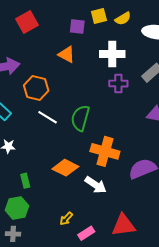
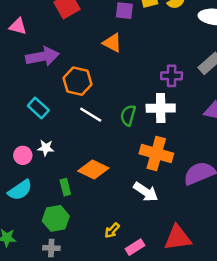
white cross: (112, 54) -> (161, 108), moved
green semicircle: (80, 118) -> (128, 115), size x0.7
orange diamond: (65, 168) -> (93, 170), moved

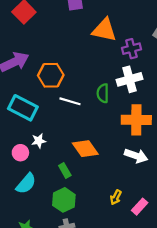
orange triangle: (112, 43) -> (104, 30), moved, size x1.4
cyan rectangle: (38, 108) -> (23, 108), size x1.5
orange diamond: (93, 170) -> (85, 149), turned 44

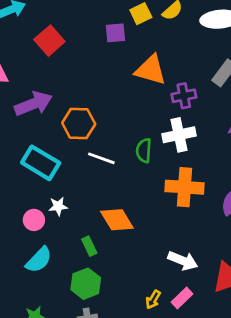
white arrow: (136, 156) -> (183, 261), moved
yellow arrow: (116, 197) -> (153, 300), moved

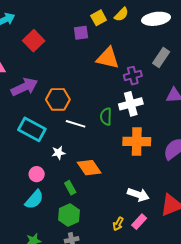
white star: (58, 206) -> (58, 153), moved
pink circle: (34, 220) -> (37, 174), moved

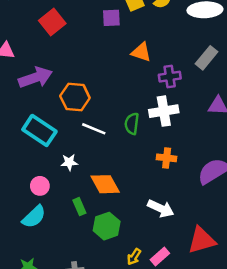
orange triangle: (108, 58) -> (141, 52), size x0.7
orange cross: (137, 141) -> (167, 158), size x0.6
white arrow: (138, 195) -> (161, 208), moved
green hexagon: (69, 215) -> (107, 226), moved

